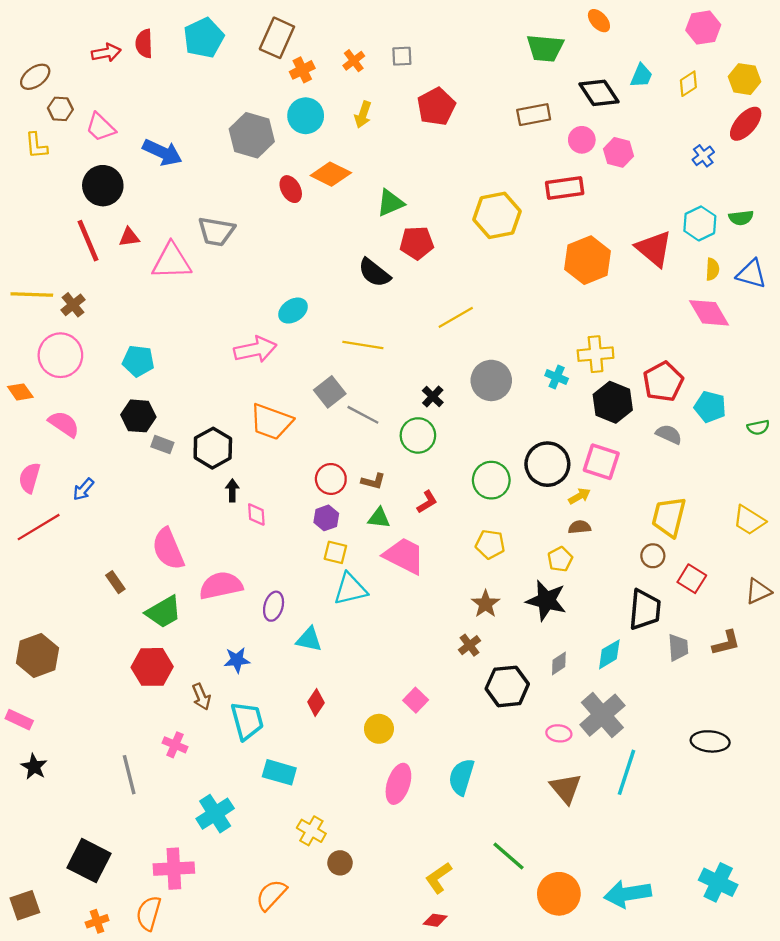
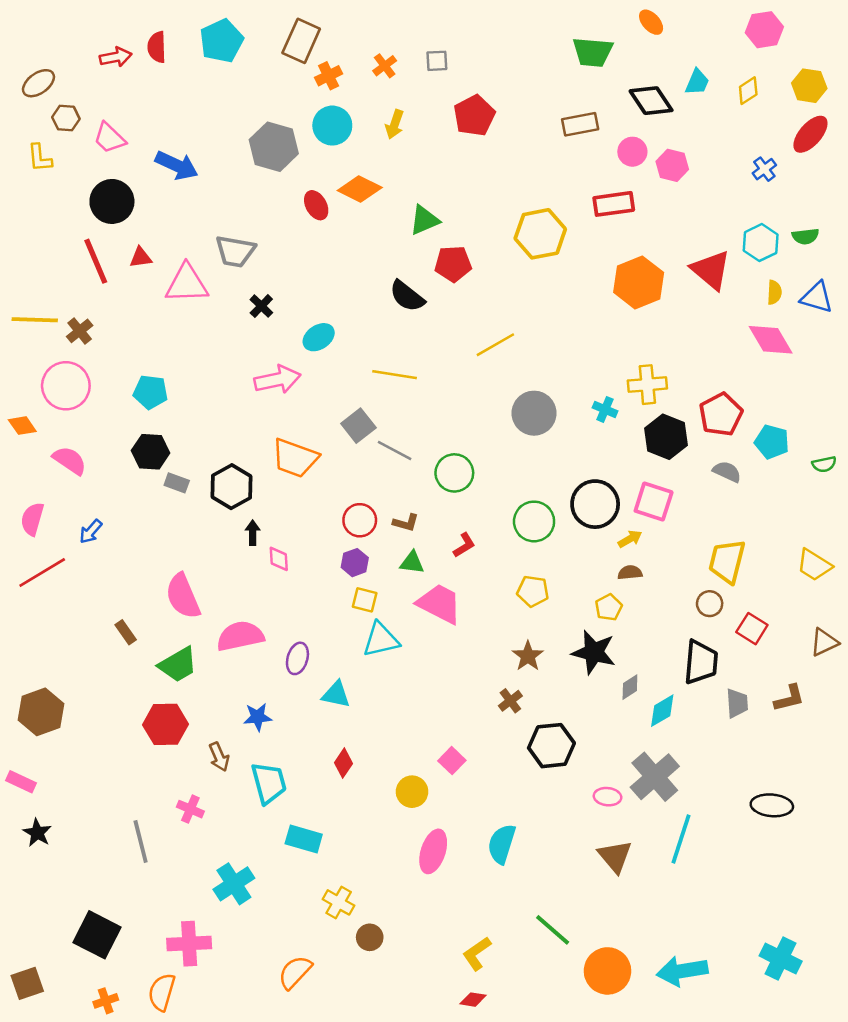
black cross: (433, 396) -> (261, 306), moved
gray diamond: (559, 663) -> (630, 687), moved

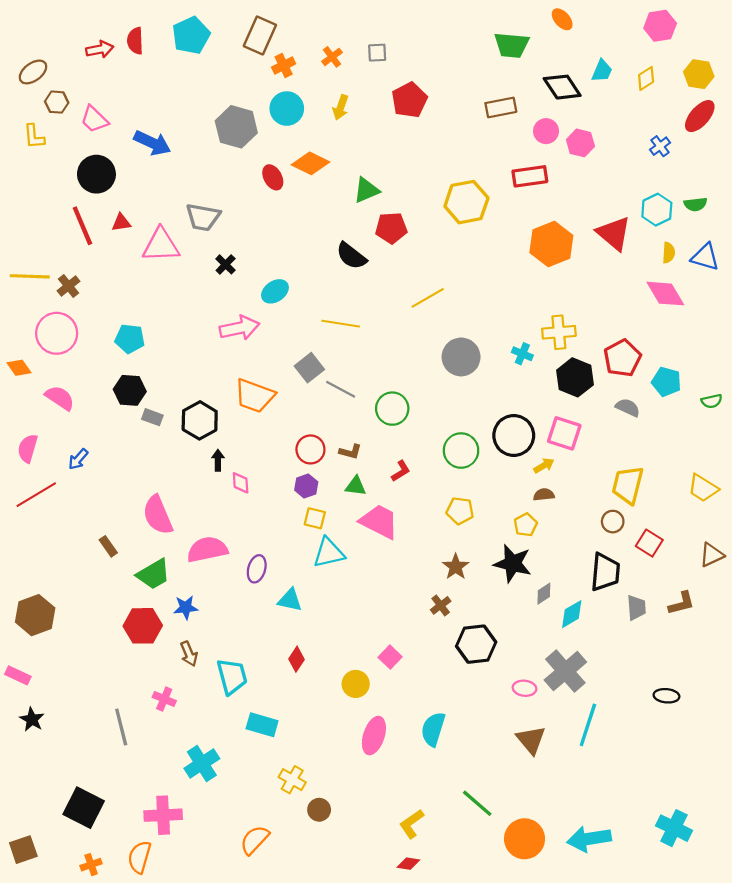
blue star: (258, 717) -> (186, 608), moved
black ellipse: (772, 805) -> (666, 696), size x0.7

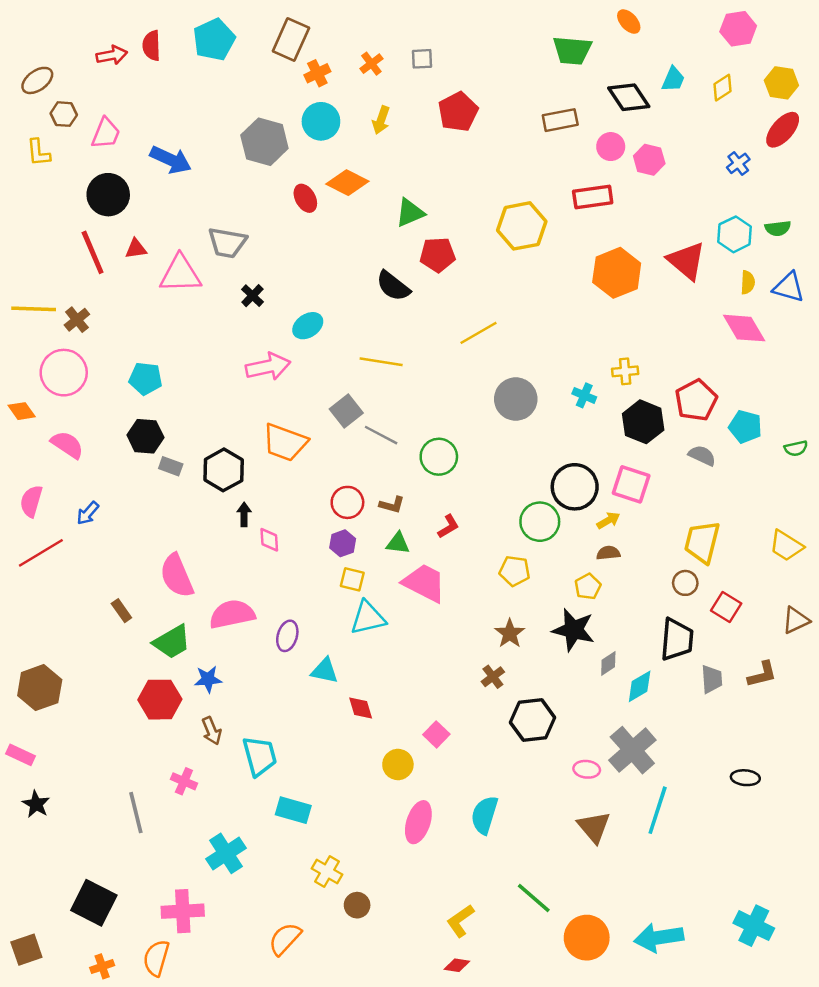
pink trapezoid: (94, 119) -> (106, 133), turned -112
yellow cross: (559, 332) -> (625, 371), size x0.7
green circle: (461, 451) -> (540, 522), moved
red diamond: (296, 659) -> (361, 708), moved, turned -50

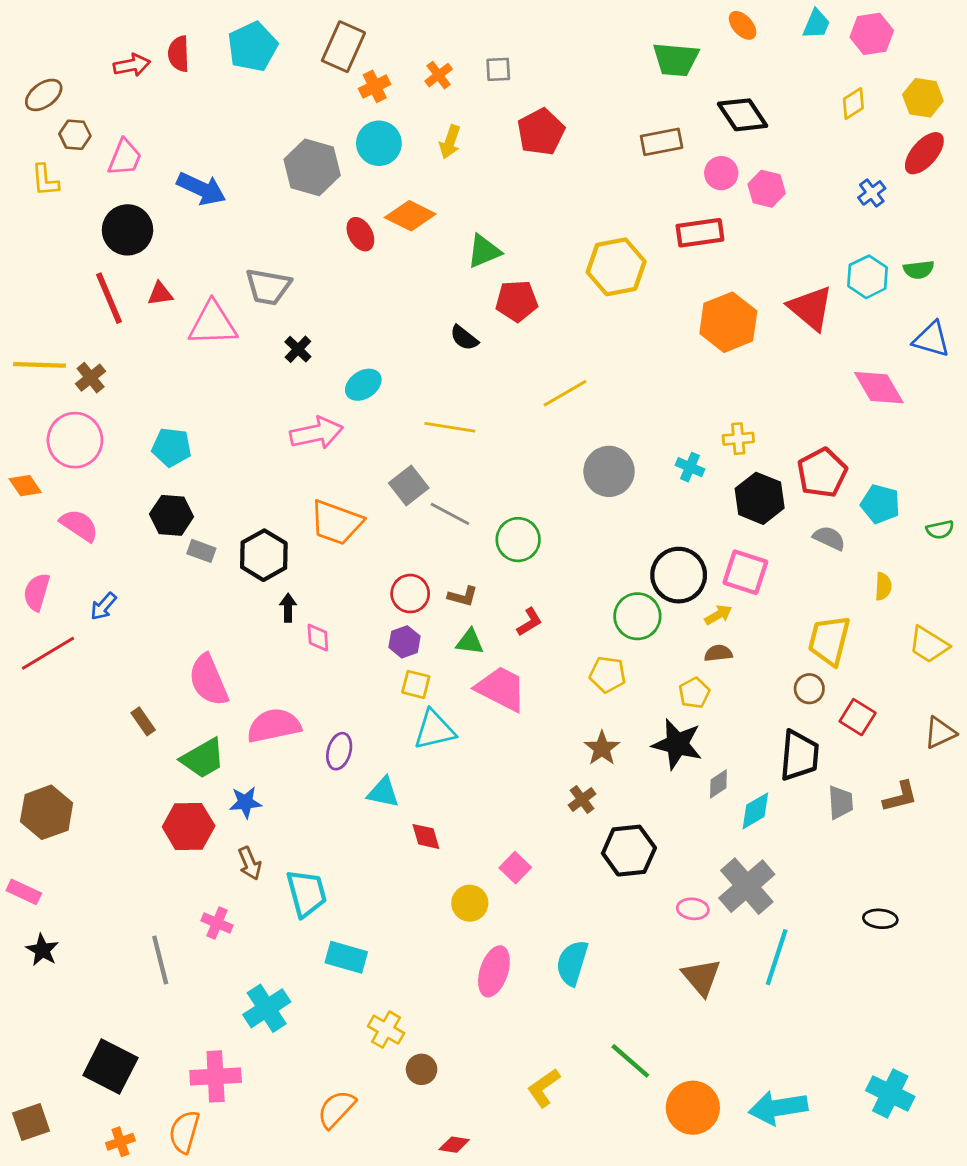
cyan trapezoid: (673, 79) -> (816, 24), moved
yellow semicircle: (748, 282) -> (883, 586), moved
black semicircle: (393, 286) -> (464, 338), size x0.7
red diamond: (457, 965) -> (454, 1145), moved

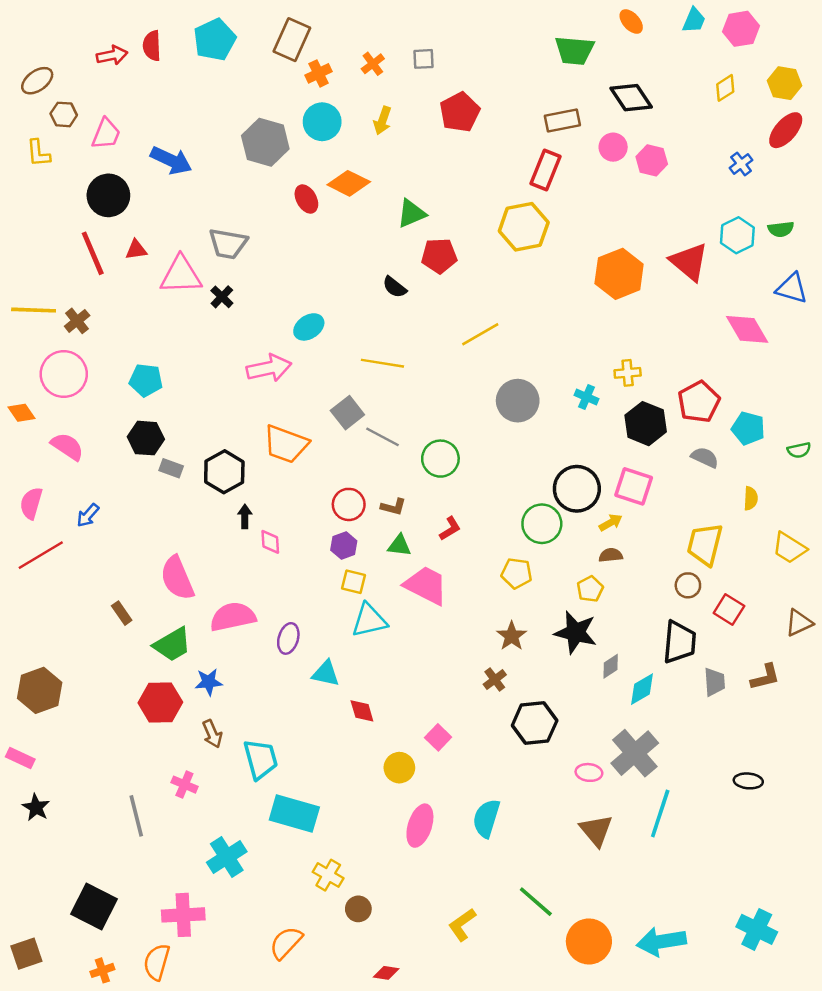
red rectangle: (700, 233) -> (545, 170), moved, turned -60
black cross: (298, 349) -> (222, 297), moved
cyan rectangle: (346, 957) -> (294, 814), size x1.4

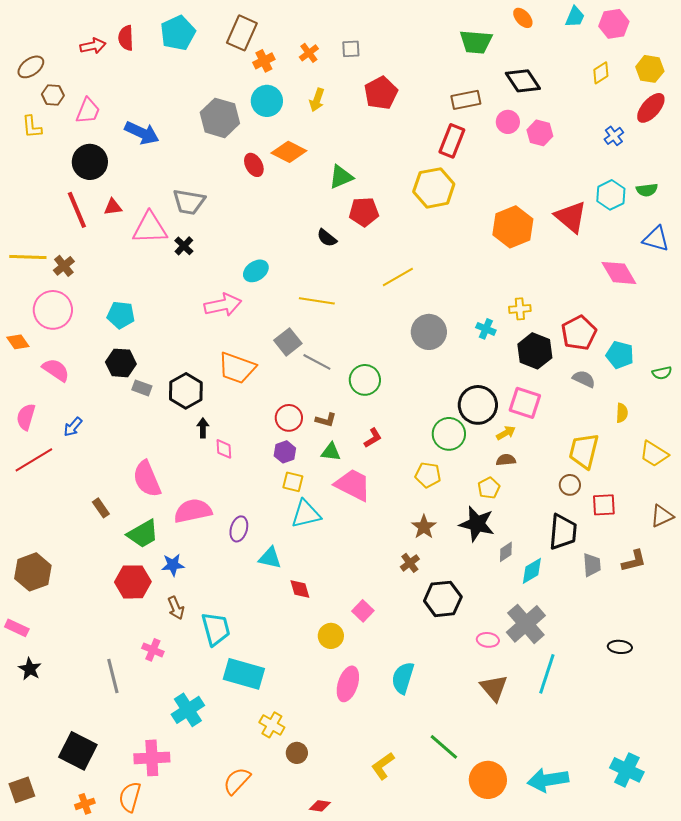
red square: (729, 609) -> (604, 505), turned -35

